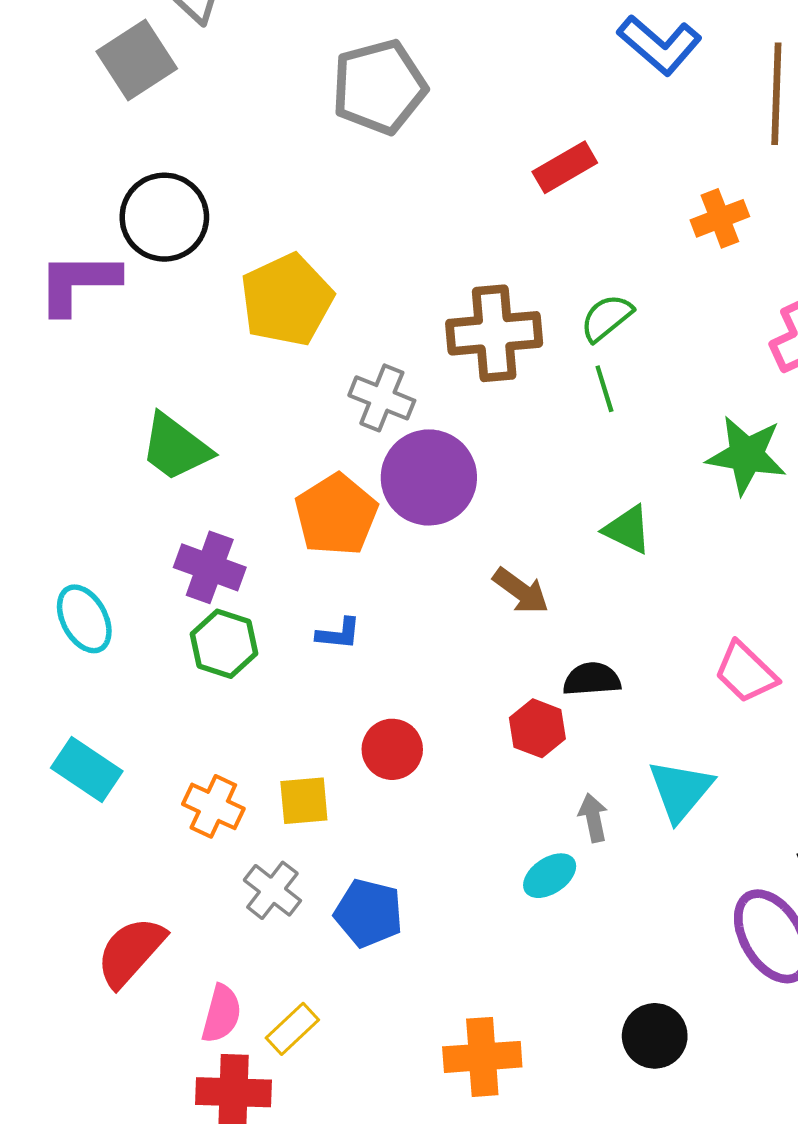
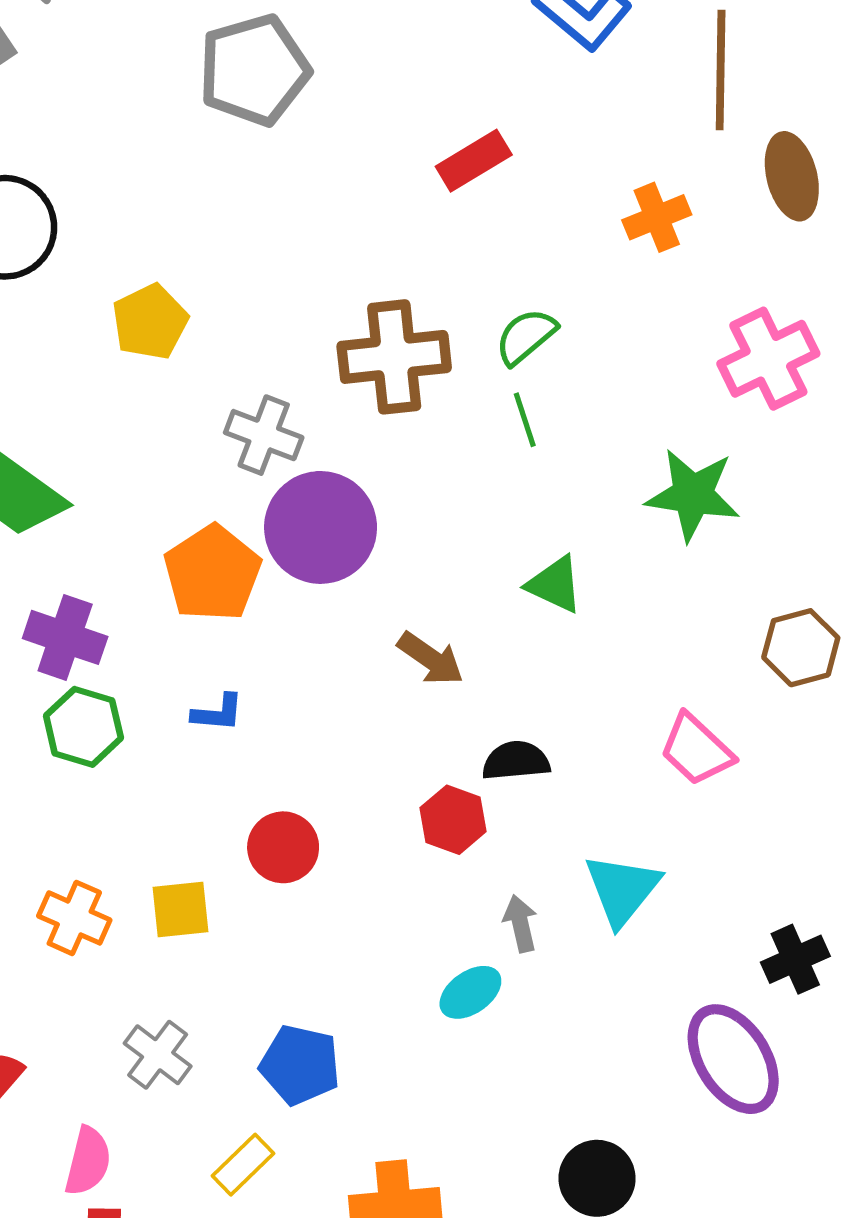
yellow pentagon: (287, 300) -> (150, 322), size x0.7
gray cross: (272, 890) -> (158, 1055), moved
blue pentagon: (369, 913) -> (300, 1065), moved
yellow rectangle: (292, 1029) -> (243, 1165), moved

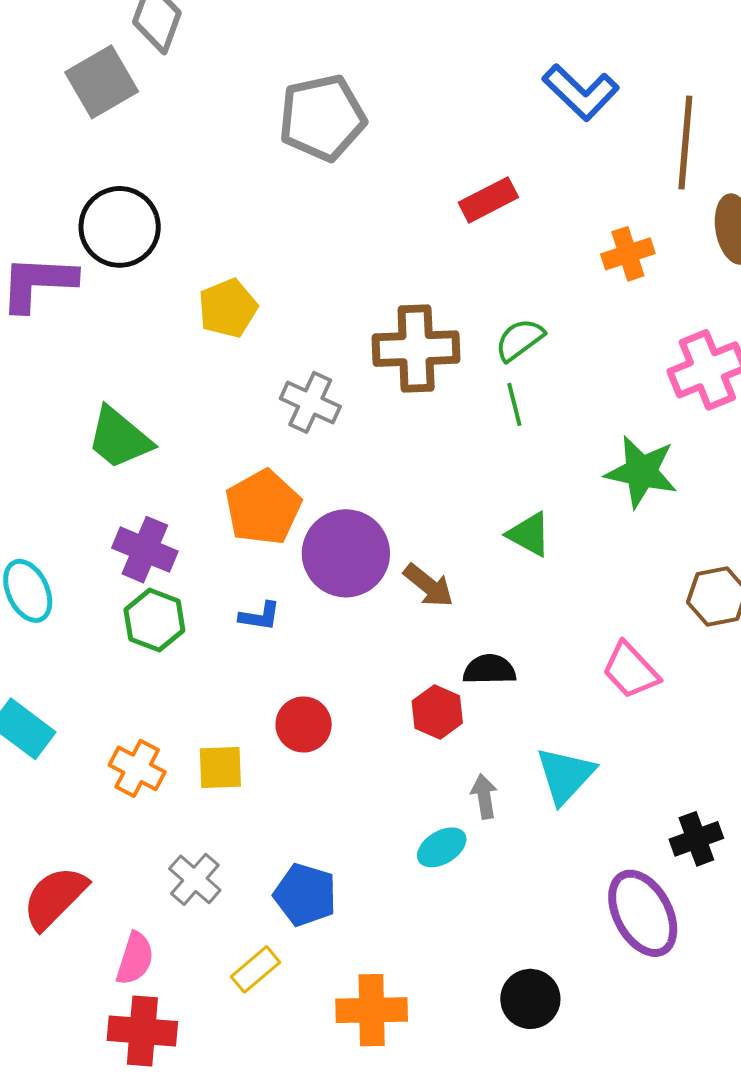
purple circle: (321, 527) -> (346, 553), moved

